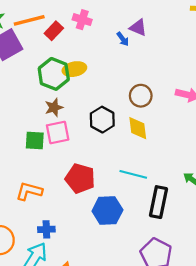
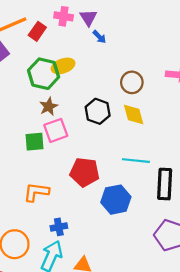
purple triangle: (138, 28) -> (88, 18), moved, turned 42
blue arrow: (123, 39) -> (99, 37), moved

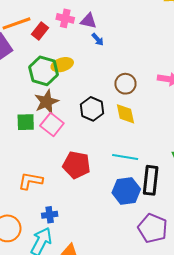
purple triangle: (88, 18) -> (88, 21), turned -48
brown star: (49, 106) -> (46, 102), size x1.4
pink square: (56, 130) -> (52, 124), turned -35
green square: (35, 142) -> (26, 122), moved
blue hexagon: (116, 200) -> (126, 191), moved

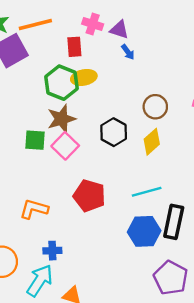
red rectangle: (40, 31) -> (74, 47), moved, turned -48
yellow diamond: (125, 114) -> (152, 142), turned 55
cyan line: (125, 157) -> (147, 192), turned -30

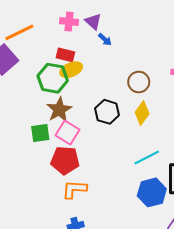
purple triangle: (119, 30) -> (93, 21), turned 36
red rectangle: (74, 47) -> (65, 55), moved, turned -60
red pentagon: (89, 196) -> (65, 160), moved
orange L-shape: (34, 209) -> (74, 189), moved

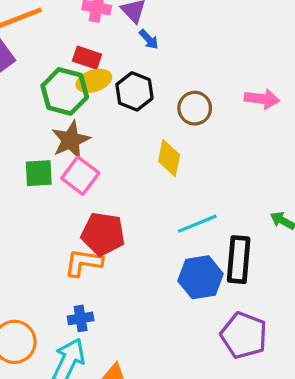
black hexagon: (107, 112) -> (134, 91), moved
yellow diamond: (142, 113) -> (169, 158), moved, turned -30
red pentagon: (65, 160) -> (103, 234), moved

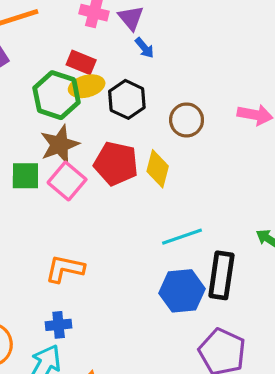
red pentagon: (103, 234) -> (116, 164), moved

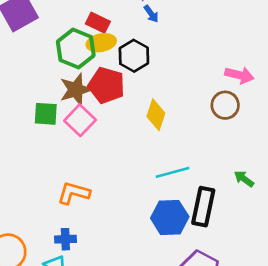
brown circle: (187, 120) -> (225, 105), moved
red pentagon: (116, 164) -> (106, 85), moved

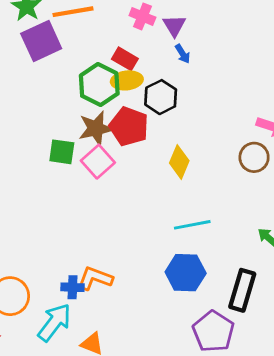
orange L-shape: (74, 193) -> (95, 278), moved
black rectangle: (203, 207) -> (242, 290), moved

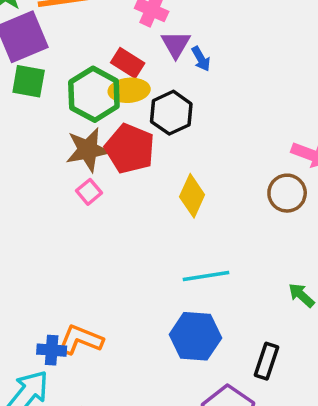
purple triangle: (174, 26) -> (176, 44), moved
green square: (62, 152) -> (29, 81), moved
pink square: (98, 162) -> (89, 192), size x0.6
black rectangle: (242, 290) -> (266, 361), size x0.7

